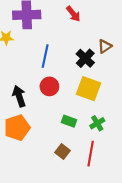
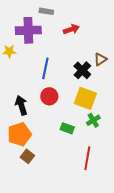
red arrow: (73, 14) -> (71, 29), turned -70
green cross: (97, 123) -> (93, 120), moved
brown square: (62, 151) -> (27, 156), moved

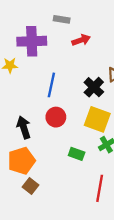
gray rectangle: (46, 11) -> (62, 19), moved

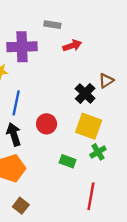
blue line: (51, 85) -> (16, 103), moved
brown square: (31, 186) -> (21, 206), moved

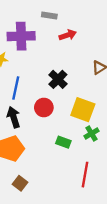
black cross: (85, 93) -> (58, 79), moved

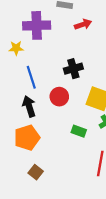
black cross: (58, 79) -> (73, 69), turned 30
blue line: (16, 88) -> (31, 77), turned -30

